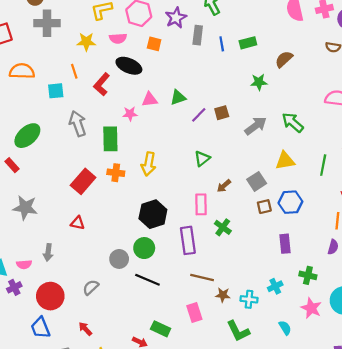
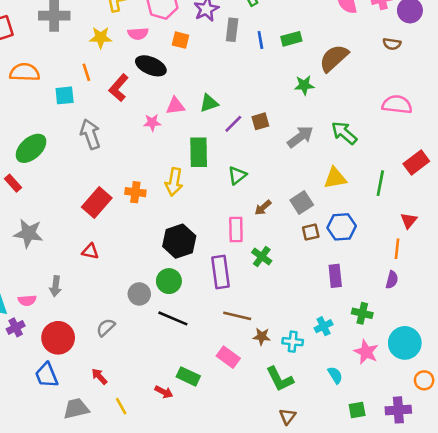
brown semicircle: (284, 59) -> (334, 58), size x1.4
green rectangle: (110, 139) -> (199, 152), moved
pink rectangle: (194, 312) -> (228, 357), turned -36

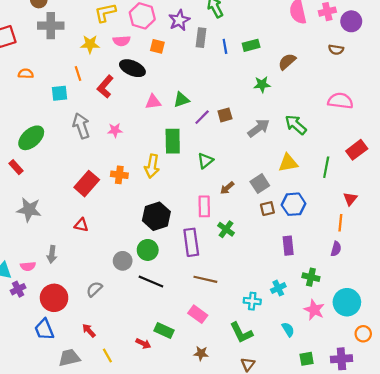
brown semicircle: (334, 58) -> (287, 62), size x0.7
orange semicircle: (25, 72) -> (26, 74), size x0.6
pink star: (152, 123) -> (115, 130), moved
brown star: (262, 336) -> (201, 353), moved

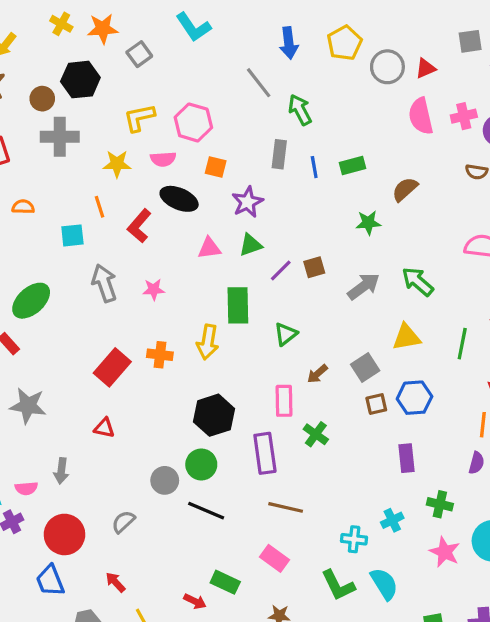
purple star: (179, 20) -> (247, 202), moved
cyan semicircle: (288, 329) -> (384, 584), moved, size x1.5

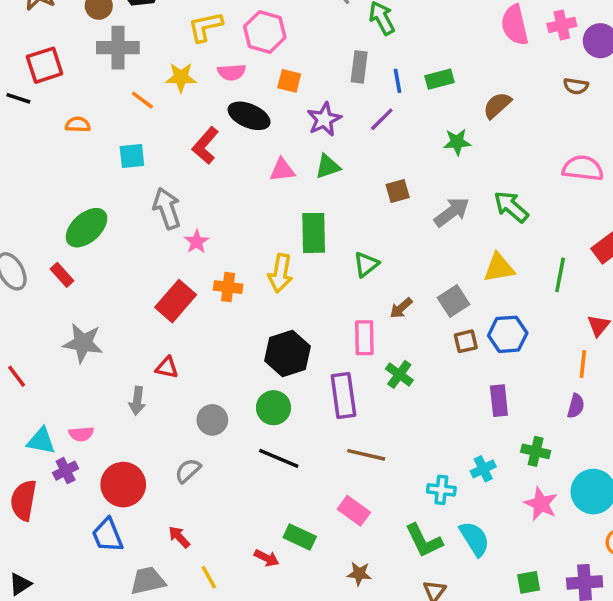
orange line: (99, 207) -> (142, 100), moved, turned -35
purple line: (281, 270) -> (382, 119), moved
pink star: (154, 290) -> (197, 242), moved, turned -30
gray arrow: (61, 471) -> (137, 401), moved
gray circle: (165, 480) -> (212, 420), moved

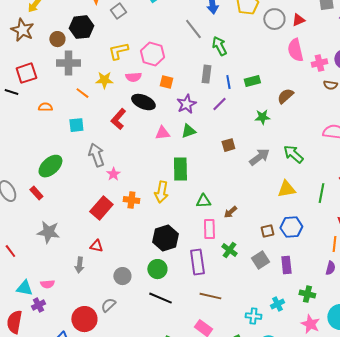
pink cross: (562, 25) -> (319, 63), moved
green triangle: (366, 264) -> (203, 201), moved, turned 35
gray square: (454, 301) -> (260, 260), moved
red circle: (123, 485) -> (84, 319), moved

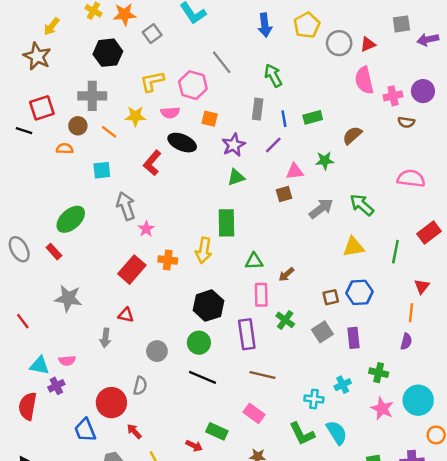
gray line: (193, 29) -> (222, 62), moved
brown circle: (57, 39) -> (78, 126), moved
pink triangle: (162, 133) -> (295, 171), moved
gray semicircle: (108, 305) -> (140, 386), turned 147

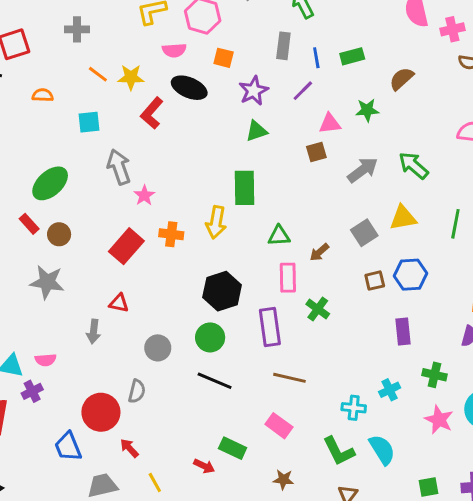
gray cross: (92, 96) -> (77, 29), size x0.7
yellow star: (135, 116) -> (131, 77), moved
brown circle: (78, 126) -> (59, 234), moved
gray square: (322, 332) -> (364, 233), moved

